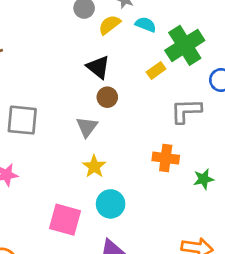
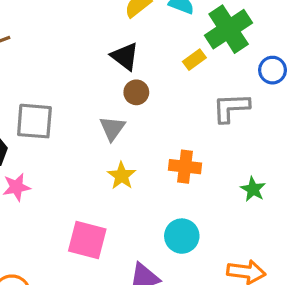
orange cross: (166, 158) -> (185, 167), moved
green star: (204, 179) -> (253, 189), turned -30
cyan circle: (111, 204) -> (182, 236), moved

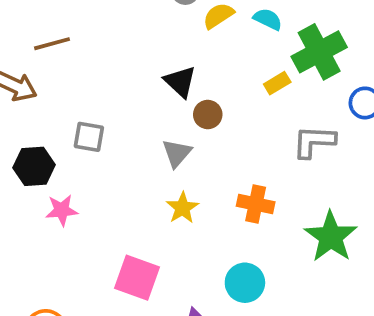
black triangle: (125, 56) -> (180, 82), moved
gray square: (34, 121) -> (89, 137), size x0.7
green star: (253, 189) -> (331, 237), size x1.8

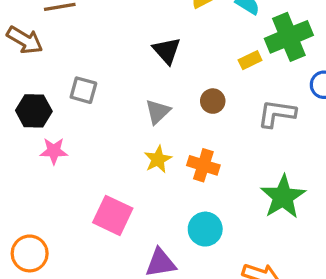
brown circle: (208, 115) -> (213, 101), moved
orange cross: (256, 204) -> (203, 165), moved

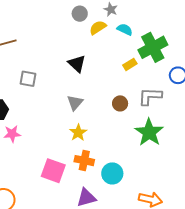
gray square: (83, 90) -> (28, 79), moved
brown circle: (213, 101) -> (120, 103), moved
orange cross: (203, 165) -> (84, 161), moved
green star: (283, 197) -> (149, 132), moved

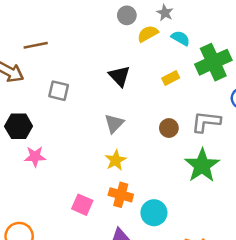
yellow rectangle: (130, 64) -> (171, 78), moved
pink square: (53, 171) -> (82, 205), size x0.7

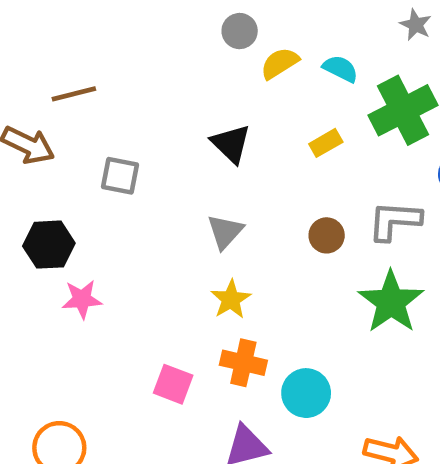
gray star: (165, 13) -> (416, 25), moved

